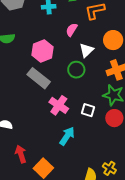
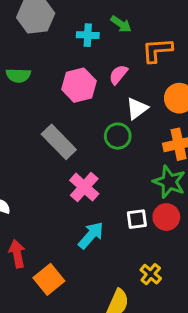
pink hexagon: (42, 51) -> (79, 85), moved
white square: (88, 110) -> (137, 219), moved, turned -32
yellow cross: (109, 168) -> (151, 274), moved

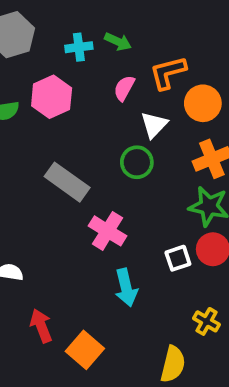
green arrow: (121, 24) -> (118, 42), moved
orange L-shape: (157, 50) -> (168, 73), moved
pink hexagon: (79, 85) -> (52, 97), moved
cyan arrow: (91, 235) -> (126, 288), turned 136

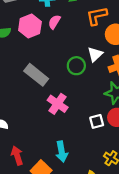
pink semicircle: (124, 88) -> (54, 22), moved
white triangle: (154, 125) -> (95, 54), moved
cyan arrow: (126, 288) -> (62, 152), moved

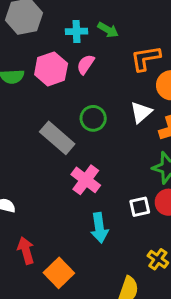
green circle: (76, 66) -> (93, 118), moved
cyan arrow: (62, 152) -> (99, 228), moved

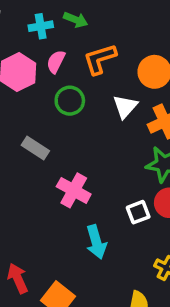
orange L-shape: (146, 58) -> (100, 59), moved
green circle: (93, 118) -> (70, 101), moved
gray rectangle: (57, 138) -> (35, 148), size x0.7

